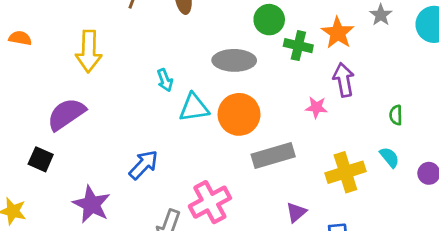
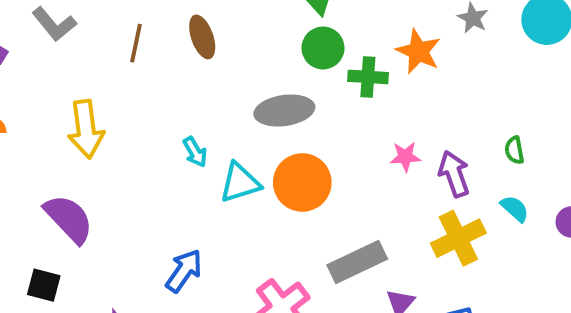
purple arrow: (344, 80) -> (454, 174), moved
purple semicircle: (66, 114) -> (69, 219), turned 90
gray rectangle: (273, 156) -> (357, 262), moved

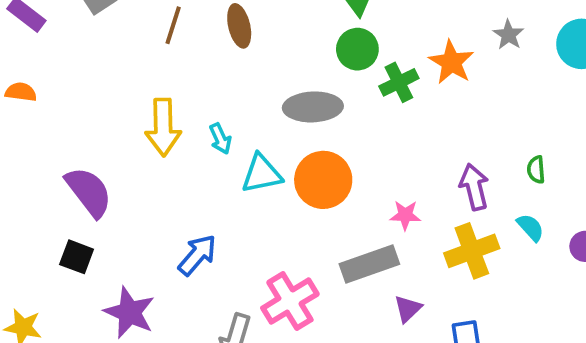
green cross: (368, 77) -> (399, 82), turned -36
yellow arrow: (86, 129) -> (163, 127), moved
pink star: (405, 157) -> (405, 215), moved
black square: (44, 285) -> (77, 257), moved

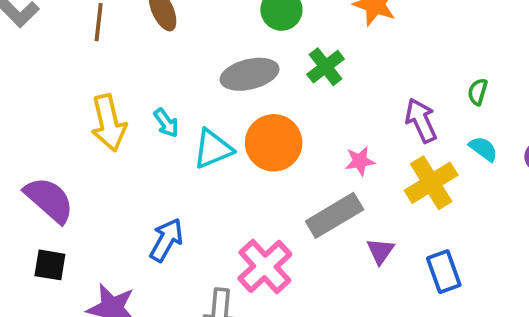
green cross: (399, 82) -> (326, 67), moved
green semicircle: (536, 170) -> (478, 92), turned 32

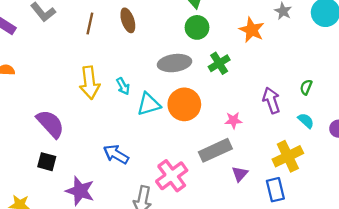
yellow cross: (431, 183) -> (288, 156), moved
blue arrow: (166, 240) -> (116, 154), turned -95

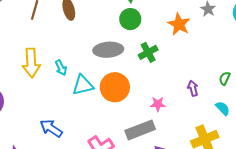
purple arrow: (271, 100) -> (193, 88), size x0.7

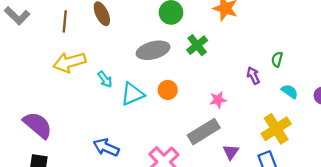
yellow arrow: (31, 63) -> (69, 62), moved, turned 88
green semicircle: (225, 78) -> (277, 59), moved
orange circle: (115, 87) -> (168, 90), size x0.6

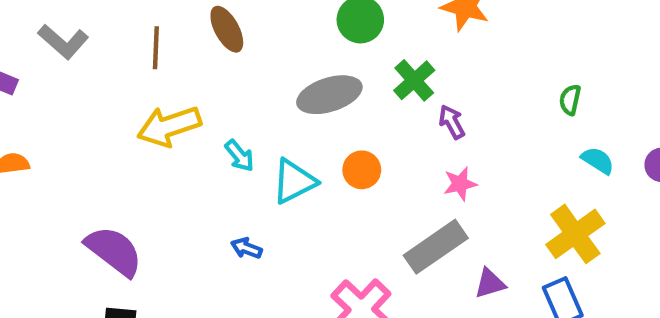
purple arrow: (253, 76) -> (452, 122), moved
blue arrow: (106, 147) -> (246, 248), moved, size x0.6
purple triangle: (231, 152) -> (490, 283), turned 42

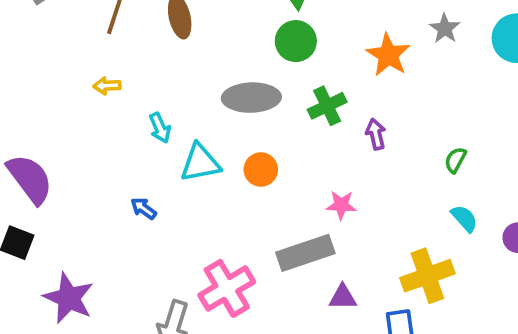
purple arrow: (452, 122) -> (376, 134), moved
yellow arrow: (169, 126) -> (107, 86), size x0.5

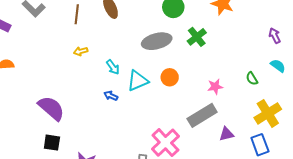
purple arrow: (376, 134) -> (275, 36), moved
green semicircle: (455, 160) -> (252, 79), moved, turned -48
blue arrow: (144, 208) -> (111, 96), moved
cyan semicircle: (464, 218) -> (278, 66), moved

